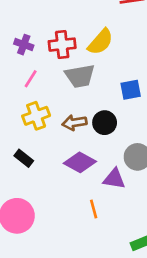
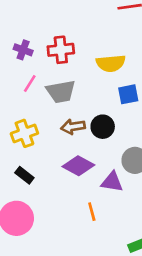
yellow semicircle: (100, 42) -> (111, 63), moved, turned 44
gray trapezoid: (80, 76) -> (61, 92), moved
yellow cross: (36, 116) -> (24, 133), moved
black rectangle: (24, 158) -> (24, 175), moved

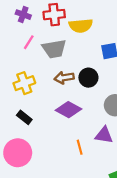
yellow semicircle: (111, 63) -> (81, 26), moved
purple triangle: (112, 182) -> (104, 135), moved

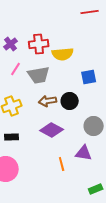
purple cross: (23, 15) -> (11, 44), turned 32
black rectangle: (24, 117) -> (12, 137), turned -40

